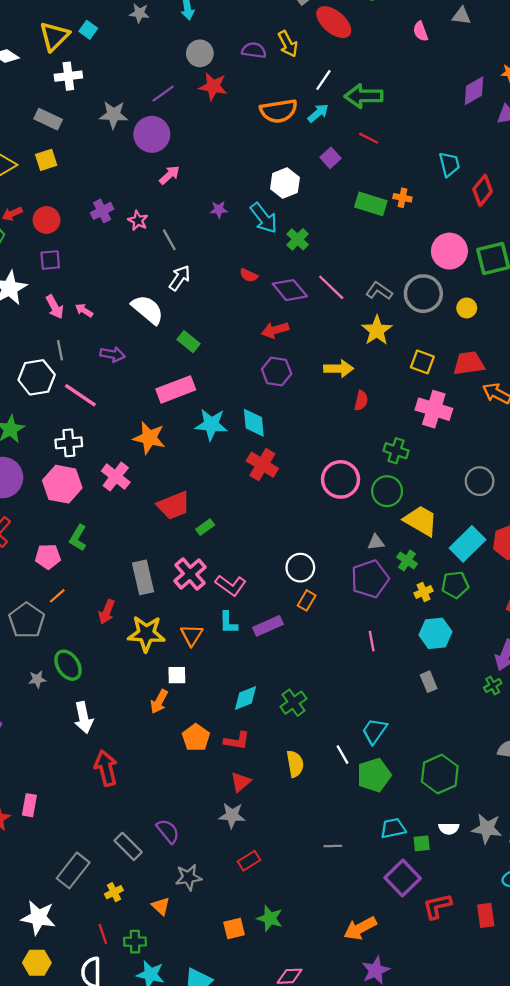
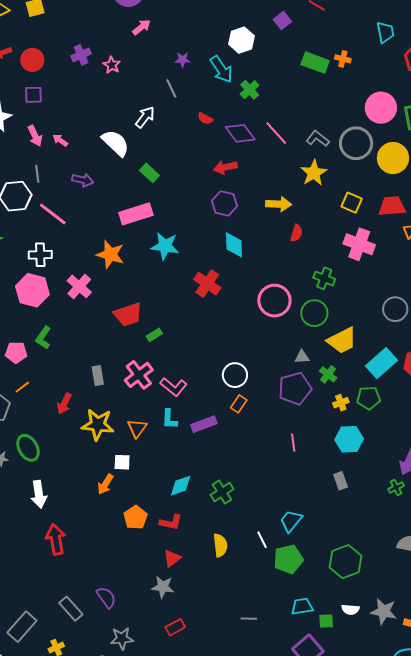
gray line: (169, 240) -> (171, 88), moved
yellow circle: (467, 308) -> (393, 158), size x1.8
cyan diamond: (254, 423) -> (234, 245), moved
yellow trapezoid: (421, 521) -> (342, 340), turned 120
gray rectangle: (143, 577) -> (98, 375), size x0.7

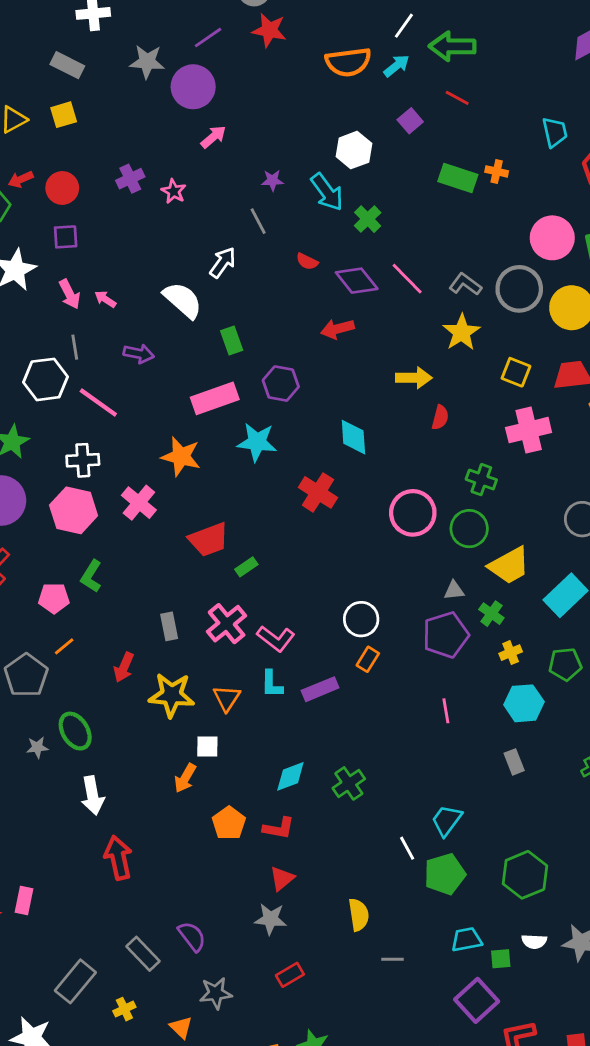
green rectangle: (149, 173) -> (232, 340), turned 30
purple hexagon: (224, 203) -> (281, 384), moved
pink cross: (359, 244) -> (529, 430), turned -32
green pentagon: (369, 398) -> (565, 664), moved
yellow semicircle: (220, 545) -> (359, 915), moved

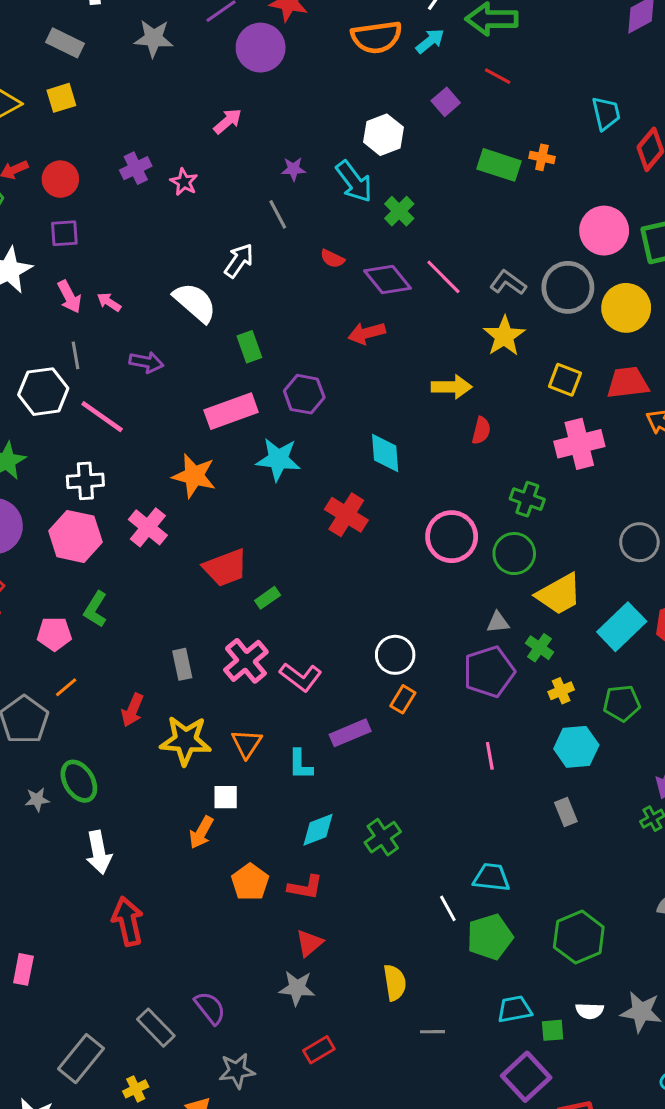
purple circle: (193, 87) -> (261, 48), moved
cyan L-shape: (272, 684) -> (300, 764), moved
cyan trapezoid: (447, 820) -> (491, 877), turned 60

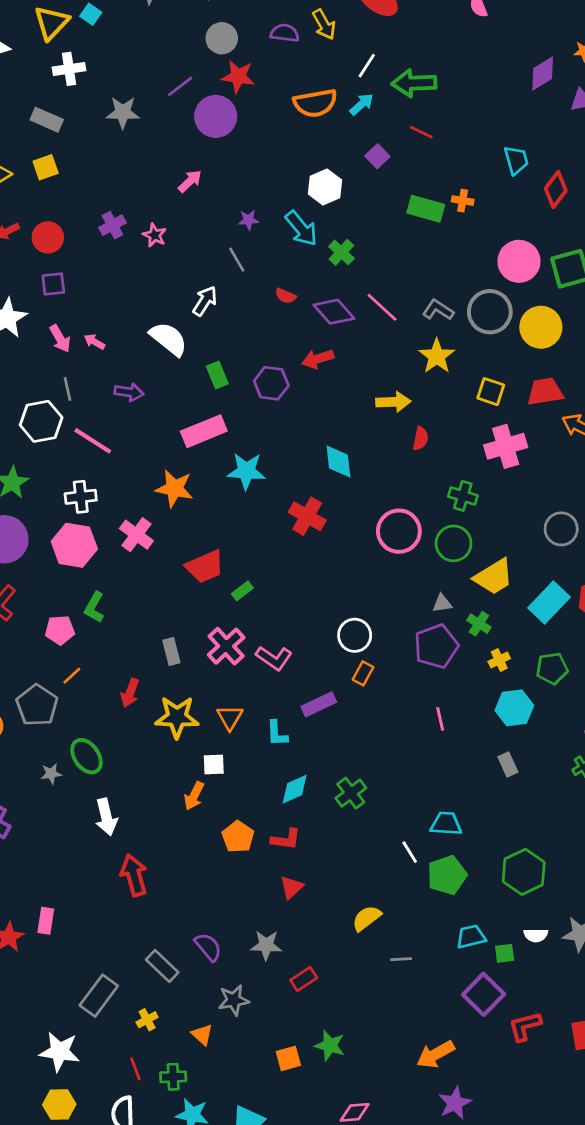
purple hexagon: (304, 394) -> (271, 383), moved
yellow semicircle: (395, 983) -> (367, 918), turned -116
gray star: (297, 988) -> (266, 945), moved

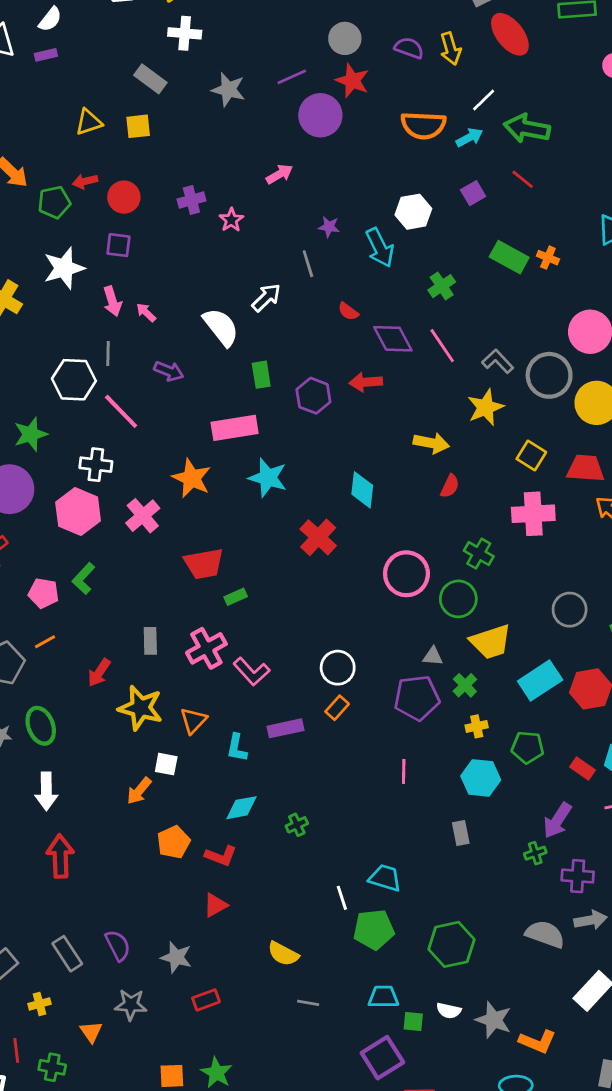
green cross: (341, 252) -> (442, 286), moved
green cross: (351, 793) -> (297, 825), size x0.7
yellow semicircle: (367, 918) -> (283, 954), turned -128

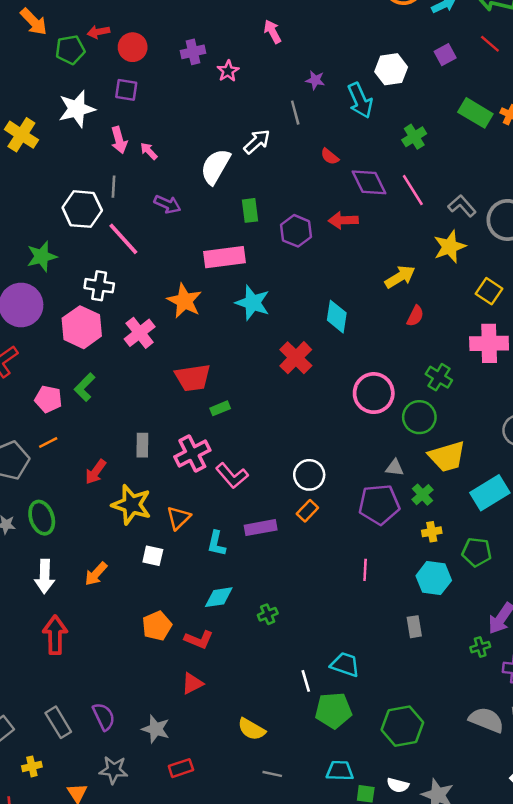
pink arrow: (279, 174) -> (273, 32), turned -90
white semicircle: (221, 327) -> (215, 166), turned -114
yellow arrow: (431, 443) -> (400, 277), turned -44
orange arrow: (139, 791) -> (96, 574), moved

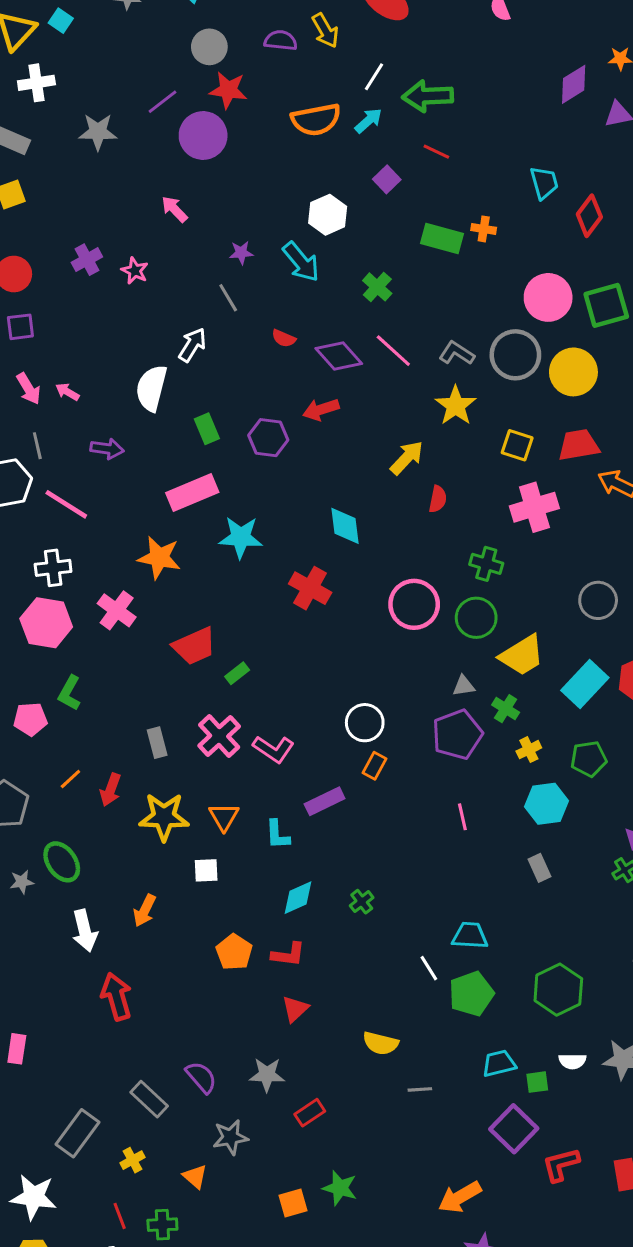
orange line: (48, 443) -> (70, 779), moved

